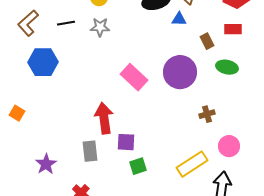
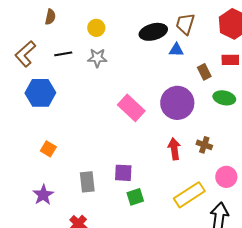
orange square: (17, 113) -> (48, 149), moved
brown cross: (207, 114) -> (204, 145), turned 35
red arrow: (104, 118) -> (174, 149), moved, size x0.7

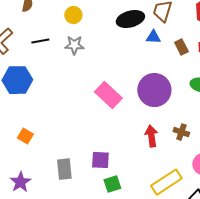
brown rectangle: (204, 72) -> (181, 47), moved

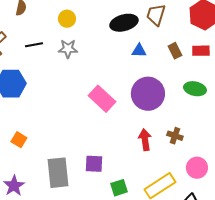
blue triangle: (153, 37) -> (139, 51), moved
gray rectangle: (64, 169) -> (58, 173), size x1.4
green square: (112, 184) -> (119, 188), moved

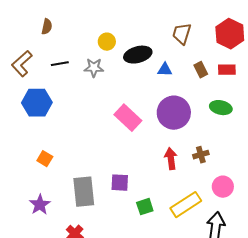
yellow circle: (67, 19) -> (107, 42), moved
black ellipse: (124, 23) -> (138, 55), moved
brown cross: (175, 136) -> (201, 155), turned -35

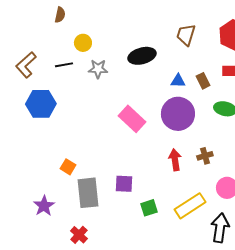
brown semicircle: (47, 27) -> (60, 15), moved
yellow circle: (107, 42) -> (83, 43), moved
blue triangle: (165, 70) -> (178, 81), moved
brown rectangle: (201, 70) -> (203, 81), moved
orange square: (45, 159) -> (68, 167), moved

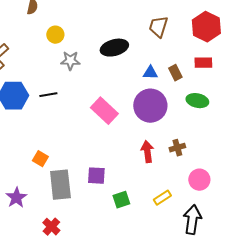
black line: (64, 65) -> (48, 95), moved
yellow rectangle: (190, 206) -> (162, 198), size x0.6

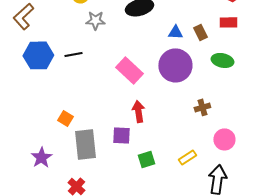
red arrow: (147, 152) -> (138, 111), moved

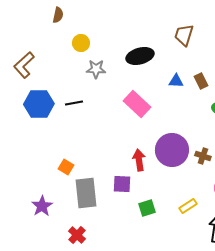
purple circle: (175, 65) -> (172, 150), moved
pink rectangle: (129, 70) -> (137, 104), moved
brown cross: (202, 107) -> (203, 156), turned 35

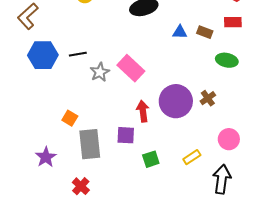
gray star: (96, 69) -> (100, 72), moved, turned -30
brown rectangle: (201, 81) -> (205, 32), turned -42
pink rectangle: (137, 104) -> (131, 68), moved
brown cross: (203, 156) -> (208, 98), moved, turned 35

